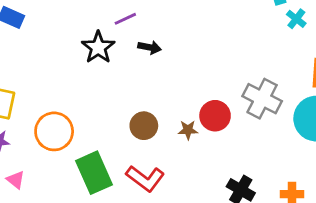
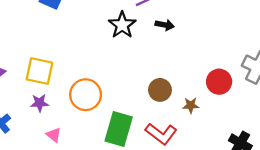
brown star: (188, 130) -> (191, 105), moved
green rectangle: (94, 173) -> (119, 129), turned 40

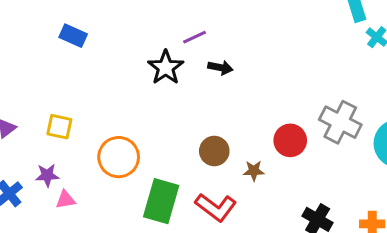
yellow square: (39, 71) -> (59, 127), size x0.7
purple star: (39, 103) -> (47, 175), moved
pink triangle: (54, 135) -> (65, 200), moved, turned -49

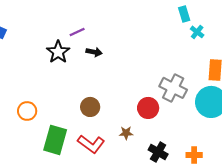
red circle: (290, 140) -> (148, 108), moved
orange circle: (119, 157) -> (27, 111), size x0.7
brown star: (254, 171) -> (126, 133), moved

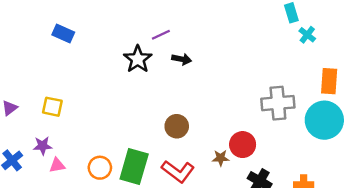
gray cross: (173, 88) -> (278, 103), turned -32
red circle: (148, 108) -> (243, 145), moved
orange circle: (27, 111) -> (100, 168), moved

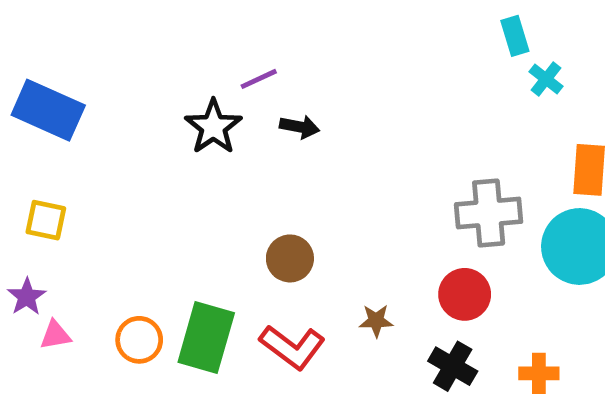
blue rectangle: (63, 34) -> (48, 110), moved, size x1.6
red circle: (243, 145) -> (465, 294), moved
purple star: (43, 146) -> (27, 297), turned -30

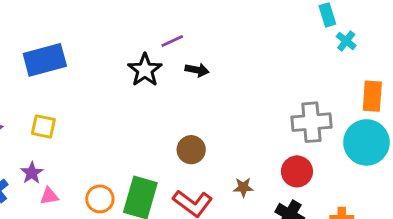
blue rectangle: (48, 110) -> (45, 60), turned -39

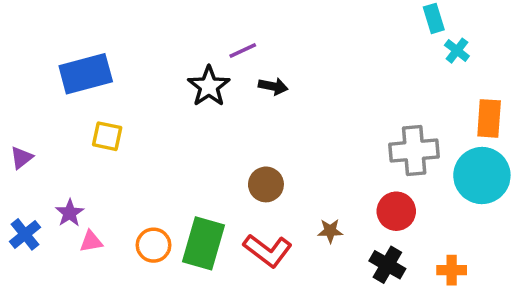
yellow square: (43, 126) -> (107, 136), moved

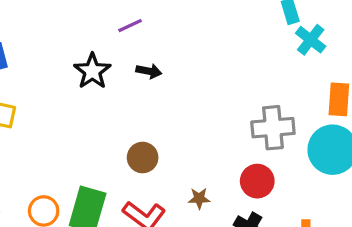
purple line: (243, 51) -> (130, 26), moved
cyan cross: (457, 51) -> (311, 40), size x1.4

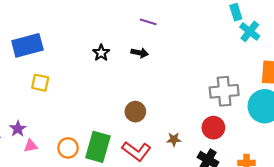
purple line: (130, 26) -> (148, 22), moved, turned 42
black star: (92, 71) -> (101, 53), size x0.7

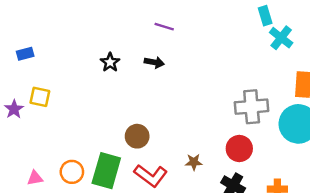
blue rectangle: (27, 45) -> (25, 54), size x0.5
brown circle: (135, 112) -> (137, 136), moved
purple star: (18, 129) -> (14, 109), moved
pink triangle: (31, 146) -> (35, 178), moved

